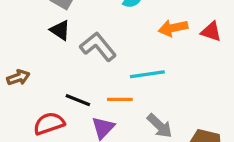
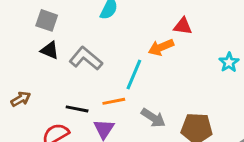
orange arrow: (173, 28) -> (161, 47), moved
cyan line: (147, 74) -> (134, 74), turned -48

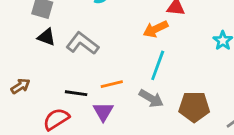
cyan line: (134, 74) -> (158, 65), moved

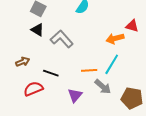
orange line: (112, 84) -> (89, 70), moved
brown arrow: (20, 86) -> (23, 62), moved
purple triangle: (103, 112) -> (75, 95), moved

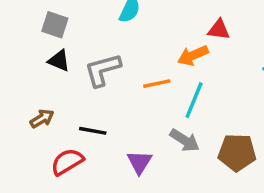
gray L-shape: (62, 39) -> (103, 70), turned -55
orange line: (89, 70) -> (157, 84), moved

